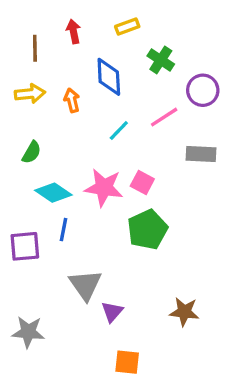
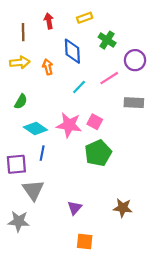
gray triangle: (85, 285) -> (33, 190), moved

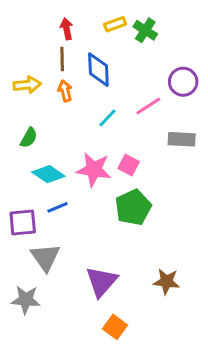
brown line: (23, 32) -> (62, 59), moved
green cross: (107, 40) -> (145, 30), moved
blue line: (42, 153) -> (58, 207), turned 56
purple triangle: (75, 208) -> (101, 282), size x1.6
orange square: (85, 241) -> (115, 327), turned 30

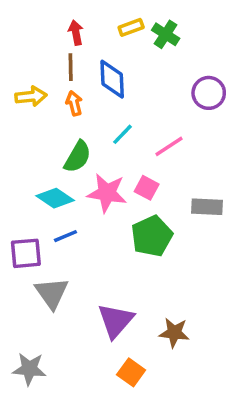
pink line: (148, 106) -> (169, 146), moved
green semicircle: (29, 138) -> (78, 157), moved, size x1.4
gray rectangle: (182, 139) -> (207, 207), moved
brown star: (166, 282) -> (174, 333), moved
gray star: (26, 300) -> (29, 369), moved

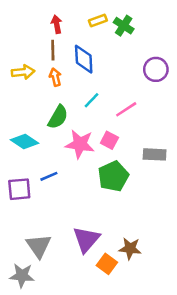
cyan diamond: (55, 198) -> (24, 142), moved
gray triangle: (52, 293) -> (39, 246), moved
orange square: (131, 372) -> (107, 264), moved

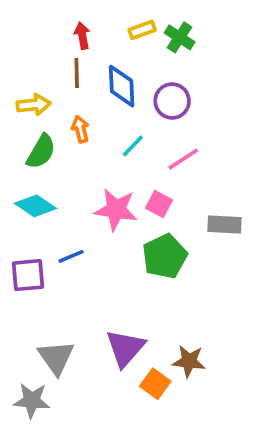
purple circle: (156, 69) -> (172, 101), moved
orange arrow: (55, 77) -> (80, 129), moved
green semicircle: (58, 117) -> (41, 152), moved

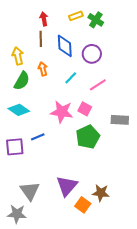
yellow arrow: (34, 105) -> (18, 56), turned -96

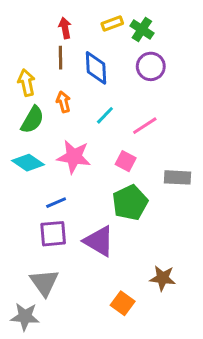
purple circle: (92, 54) -> (151, 66), moved
pink star: (62, 112) -> (74, 157), moved
purple square: (15, 147) -> (53, 234), moved
purple triangle: (67, 186) -> (99, 241), moved, turned -40
brown star: (101, 193) -> (163, 278), moved

